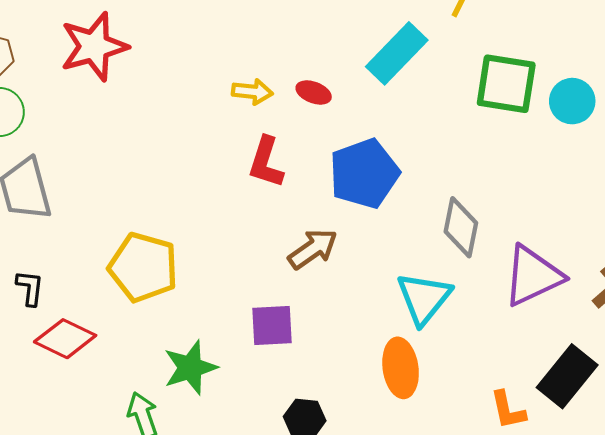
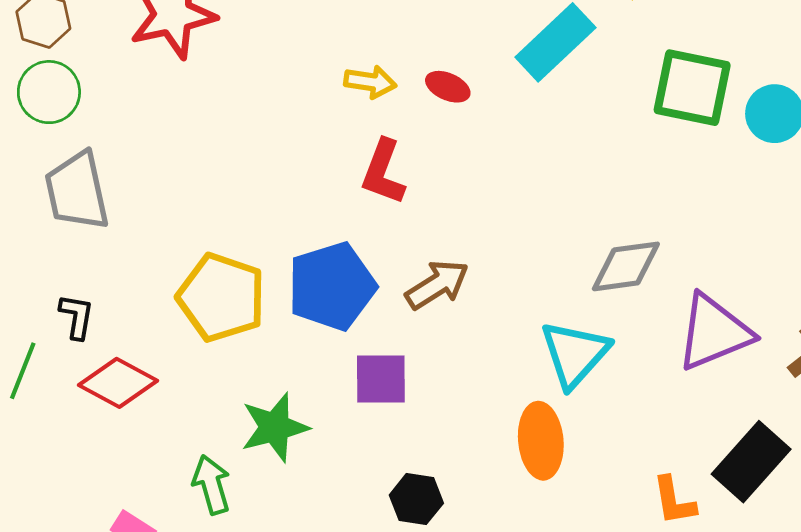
blue pentagon: (364, 174) -> (332, 286), moved
gray diamond: (461, 227) -> (626, 266), turned 68

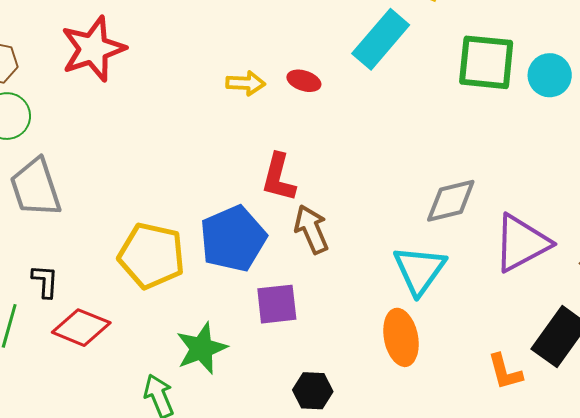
red L-shape: (383, 172) -> (279, 177), moved
brown arrow: (437, 285) -> (311, 229), turned -75

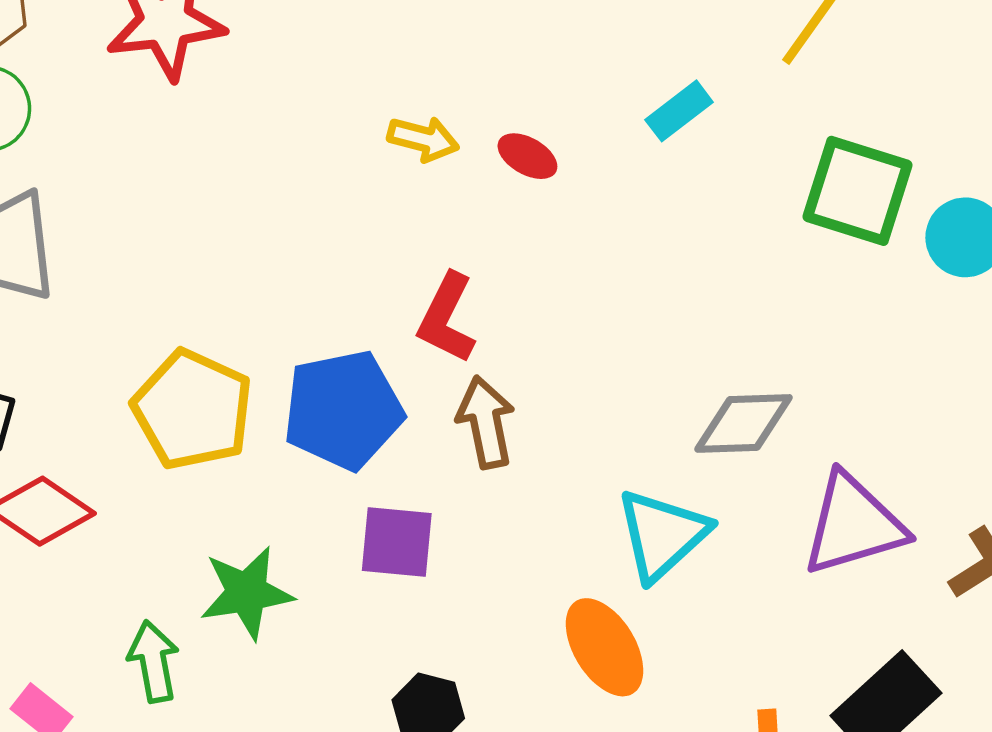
cyan rectangle: (381, 39) -> (679, 111), size x0.6
orange ellipse: (401, 337) -> (605, 647), turned -32

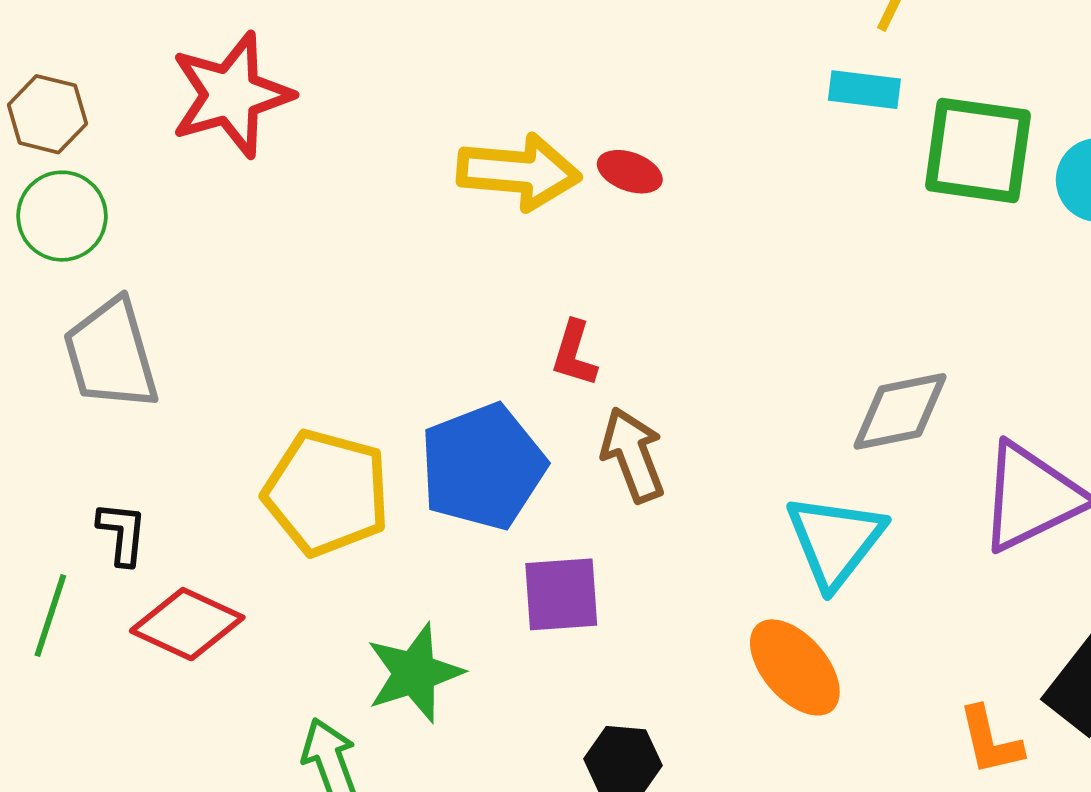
cyan rectangle: (679, 111) -> (864, 90), moved, turned 54
yellow arrow: (423, 139) -> (519, 172), size x1.6
red L-shape: (447, 318) -> (574, 354), size x0.7

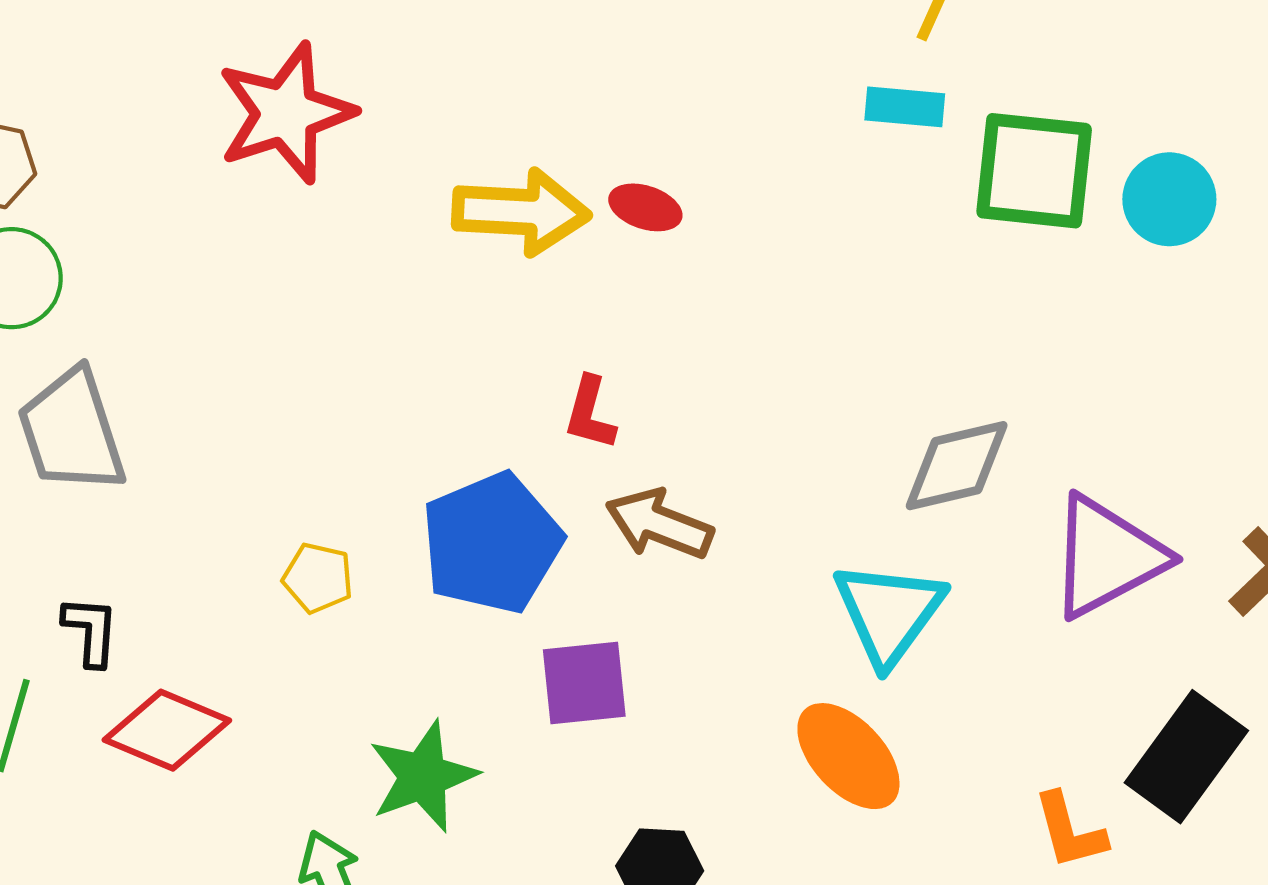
red star: (231, 95) -> (286, 113), moved
brown arrow: (633, 455) -> (659, 524), turned -46
yellow pentagon: (327, 493) -> (318, 578), size x0.5

